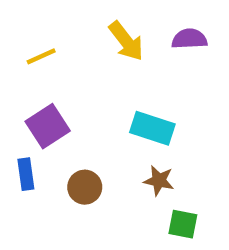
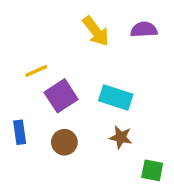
yellow line: (41, 56) -> (36, 71), moved
purple square: (48, 126) -> (61, 96), moved
green square: (183, 224) -> (152, 170), moved

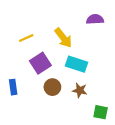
yellow arrow: (96, 31) -> (63, 38), moved
yellow line: (36, 71) -> (26, 38), moved
brown circle: (64, 142) -> (52, 87), moved

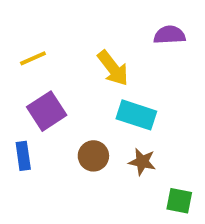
yellow line: (26, 38) -> (33, 58), moved
purple square: (40, 63) -> (47, 111), moved

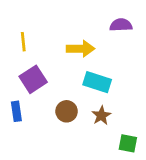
yellow line: (33, 58) -> (23, 42), turned -72
yellow arrow: (113, 68) -> (80, 49), turned -52
brown star: (142, 162) -> (101, 116), turned 30

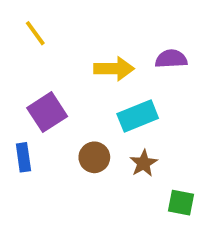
purple semicircle: (121, 25) -> (171, 59), moved
yellow line: (23, 42) -> (35, 33), moved, turned -30
cyan rectangle: (97, 82) -> (138, 116), turned -40

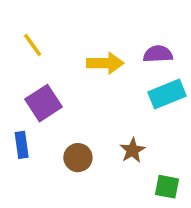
yellow line: (35, 33) -> (33, 45), moved
cyan rectangle: (138, 116) -> (167, 94), moved
brown circle: (94, 157) -> (78, 158), moved

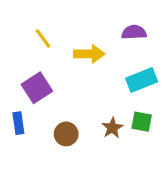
yellow line: (33, 45) -> (43, 38), moved
purple semicircle: (158, 54) -> (134, 32), moved
green square: (167, 187) -> (142, 122), moved

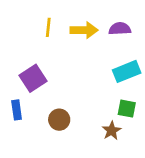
yellow line: (43, 38) -> (48, 27), moved, turned 42
yellow arrow: (89, 54) -> (84, 30), moved
brown star: (112, 128) -> (112, 131), moved

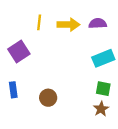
purple square: (33, 78) -> (19, 52), moved
brown star: (112, 131) -> (101, 109), moved

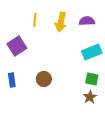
yellow arrow: (68, 25) -> (61, 22), turned 102
brown circle: (48, 98) -> (44, 79), moved

